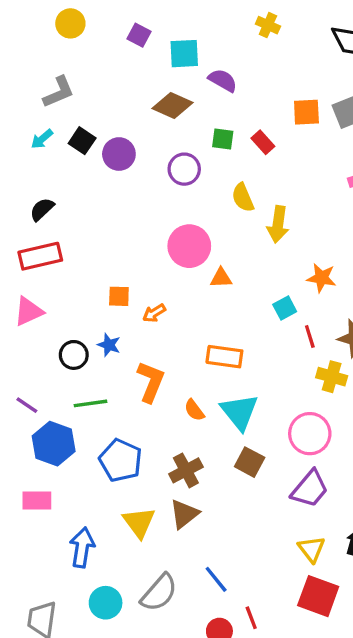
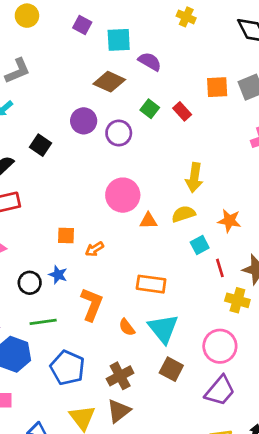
green square: (223, 139) -> (150, 109), turned 30
black square: (82, 141) -> (40, 145), moved
purple circle: (119, 154) -> (84, 121), moved
yellow semicircle: (243, 198) -> (183, 214), moved, turned 95

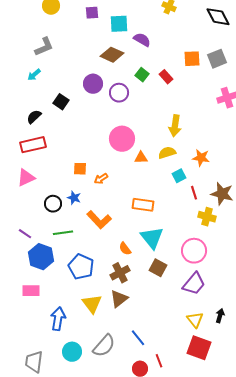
purple square: (82, 25) -> (92, 13), turned -32
orange L-shape: (92, 304) -> (99, 220), turned 115
orange semicircle: (127, 327) -> (125, 249), moved

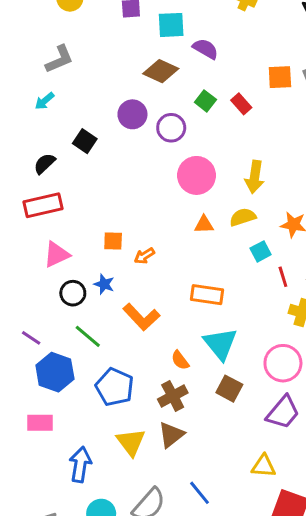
pink circle: (122, 139) -> (197, 175), moved
pink triangle: (26, 178) -> (56, 254), moved
green line: (63, 233) -> (88, 336), turned 48
yellow triangle: (195, 320) -> (264, 466), moved, turned -48

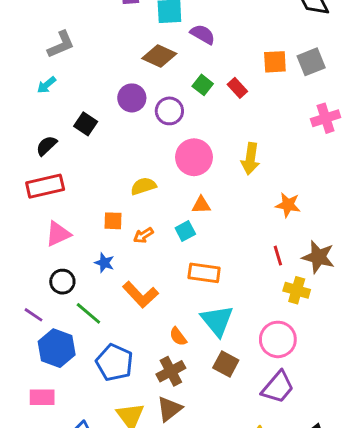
yellow semicircle: (243, 217) -> (143, 186), moved
cyan square: (261, 251) -> (185, 231), moved
black circle: (73, 293) -> (62, 282), moved

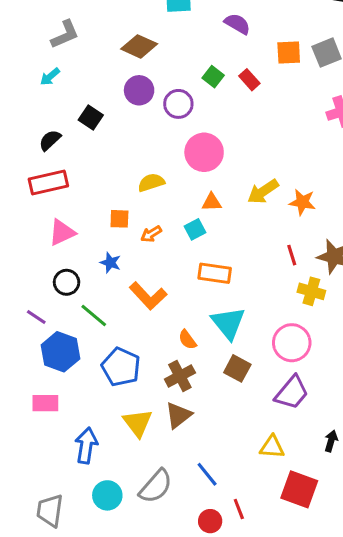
purple semicircle: (203, 34) -> (237, 24), moved
brown diamond: (159, 56) -> (139, 46), moved
yellow arrow: (250, 159) -> (263, 192), moved, turned 48

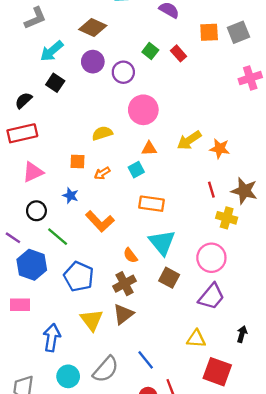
cyan arrow: (50, 77) -> (52, 51), moved, size x1.5

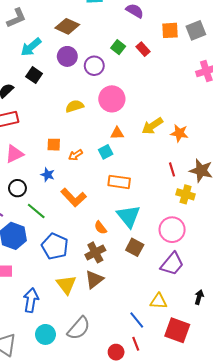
yellow semicircle: (102, 133) -> (75, 106), moved
blue line: (146, 360) -> (137, 320), moved

